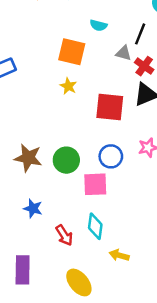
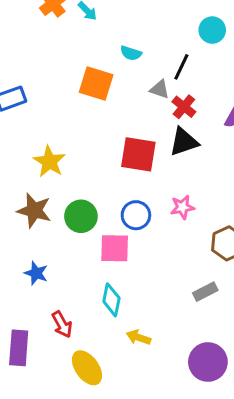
yellow star: (68, 86) -> (49, 162), moved, size x1.5
red arrow: (64, 235) -> (62, 324), moved

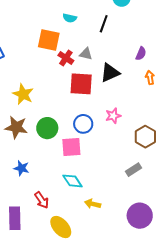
gray triangle: (160, 89) -> (86, 54), moved
red cross: (184, 107) -> (66, 58), moved
cyan diamond: (111, 300) -> (73, 181), turned -40

